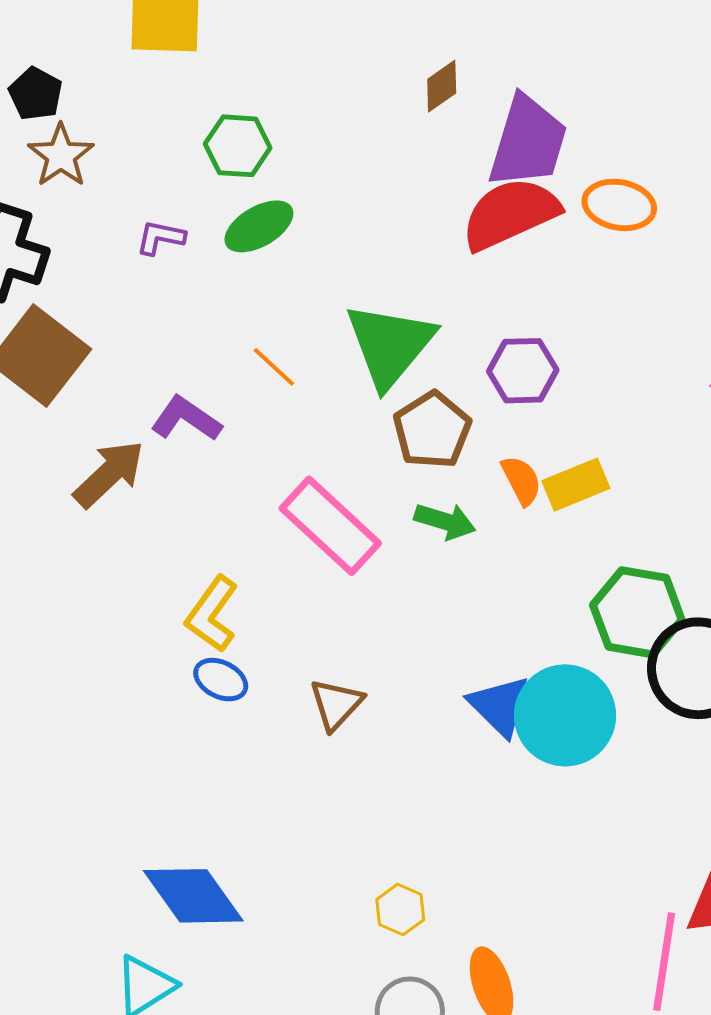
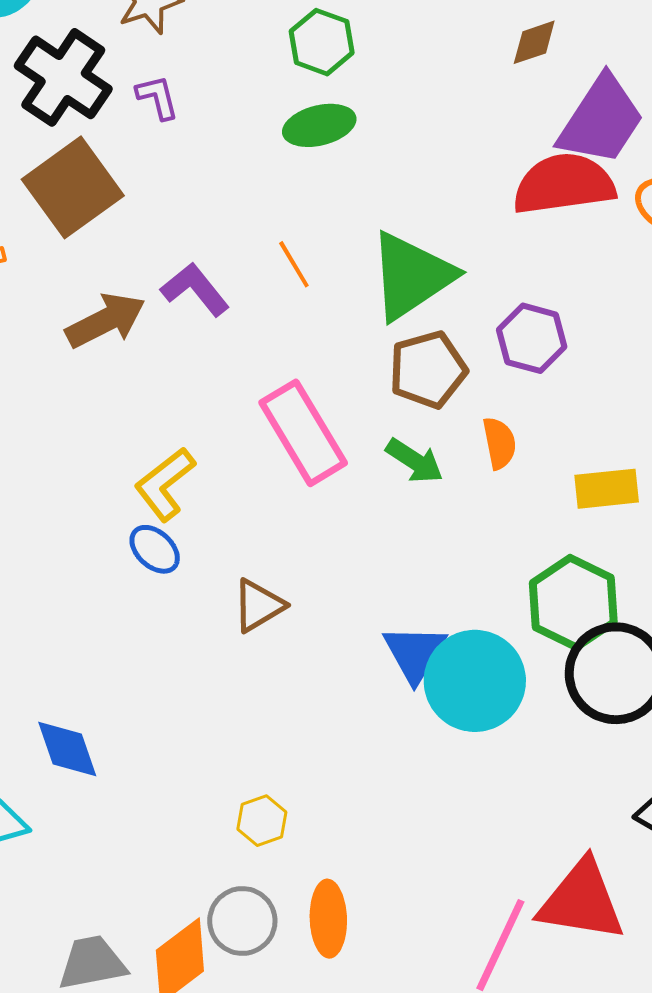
purple L-shape: (160, 237) -> (158, 97), moved, turned 48
yellow rectangle: (576, 485) -> (607, 489), moved
blue diamond: (193, 896) -> (67, 749), size x0.7

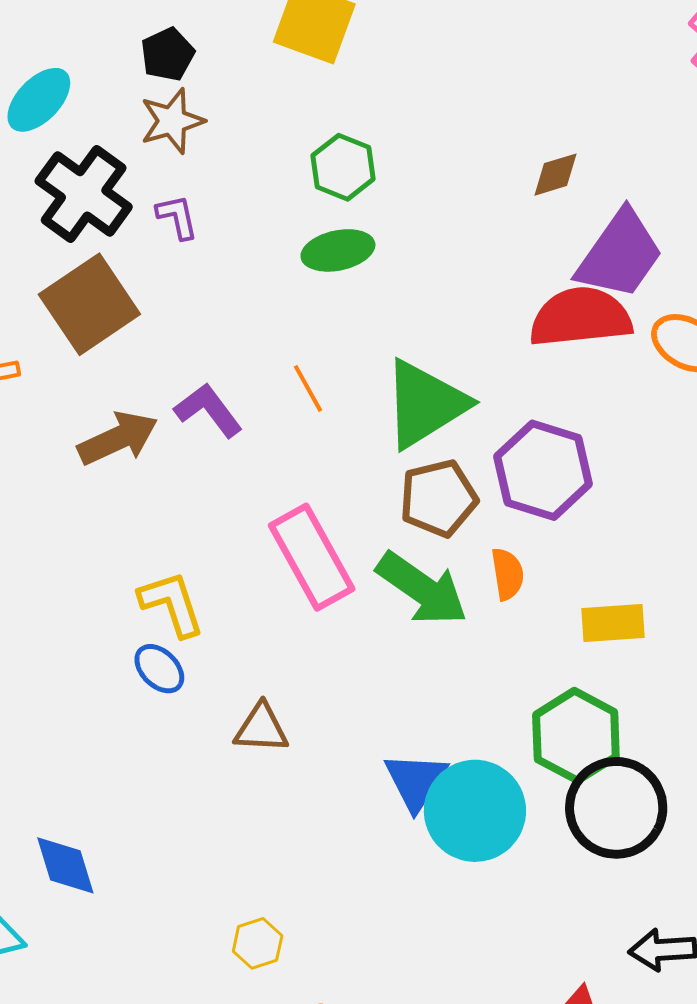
purple hexagon: (532, 338) -> (543, 470), size x1.4
green arrow: (415, 461) -> (422, 589), size x1.6
yellow L-shape: (165, 484) -> (172, 604), turned 108
brown triangle: (258, 606) -> (261, 728), turned 32

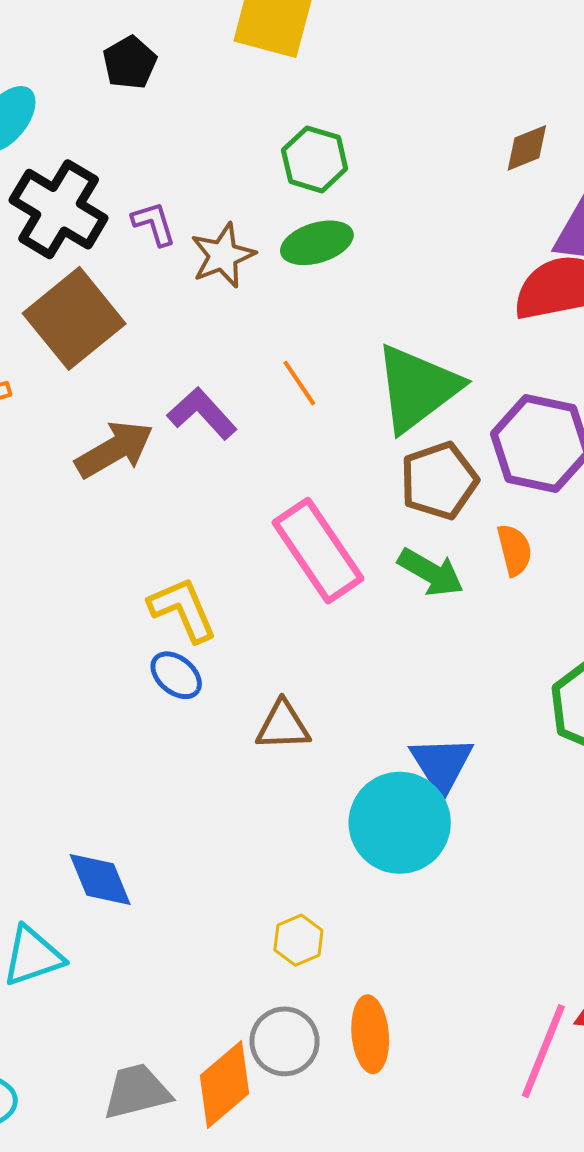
brown star: (172, 121) -> (223, 255), moved
green arrow: (422, 589) -> (431, 572), size x0.7
cyan circle: (475, 811) -> (400, 823), moved

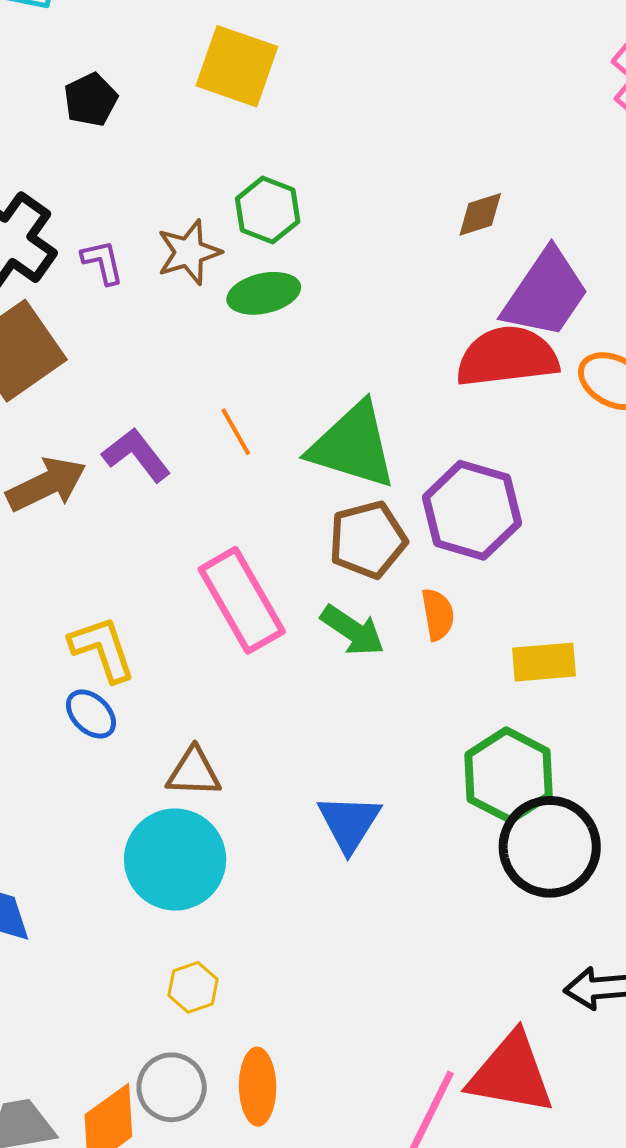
brown star: (223, 255) -> (189, 252), moved
green triangle: (417, 388) -> (353, 446), turned 50
cyan circle: (400, 823) -> (175, 859), moved

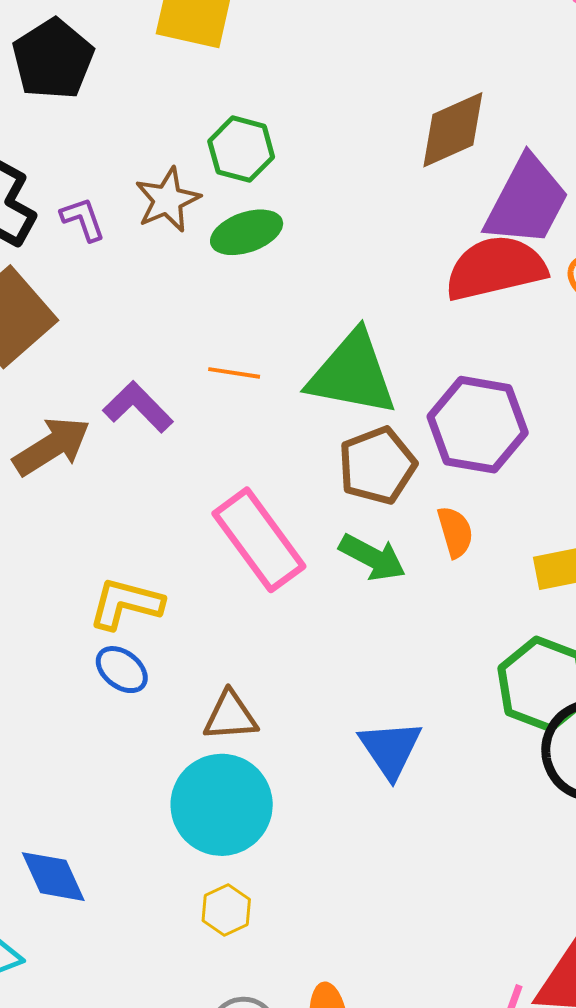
black pentagon: (91, 100) -> (53, 59), size x1.5
brown diamond: (480, 214) -> (453, 130), size x1.6
orange line: (236, 432) -> (234, 373), turned -45
yellow L-shape: (102, 649) -> (126, 604), turned -50
yellow hexagon: (193, 987) -> (226, 910), moved

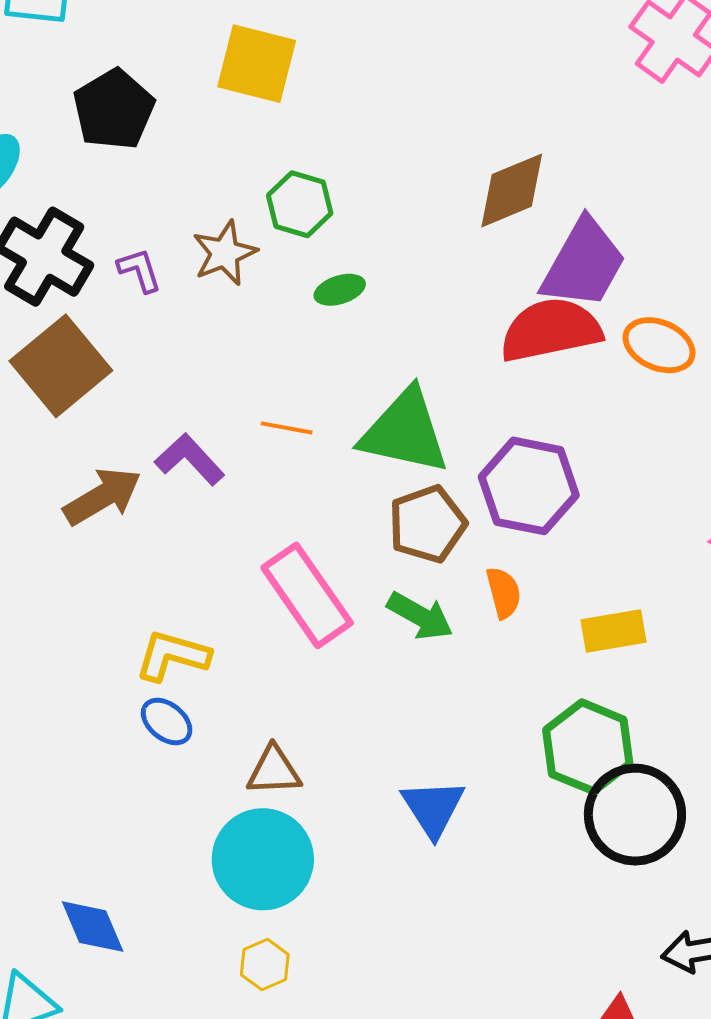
green ellipse: (247, 232) -> (340, 290), moved, size x0.7

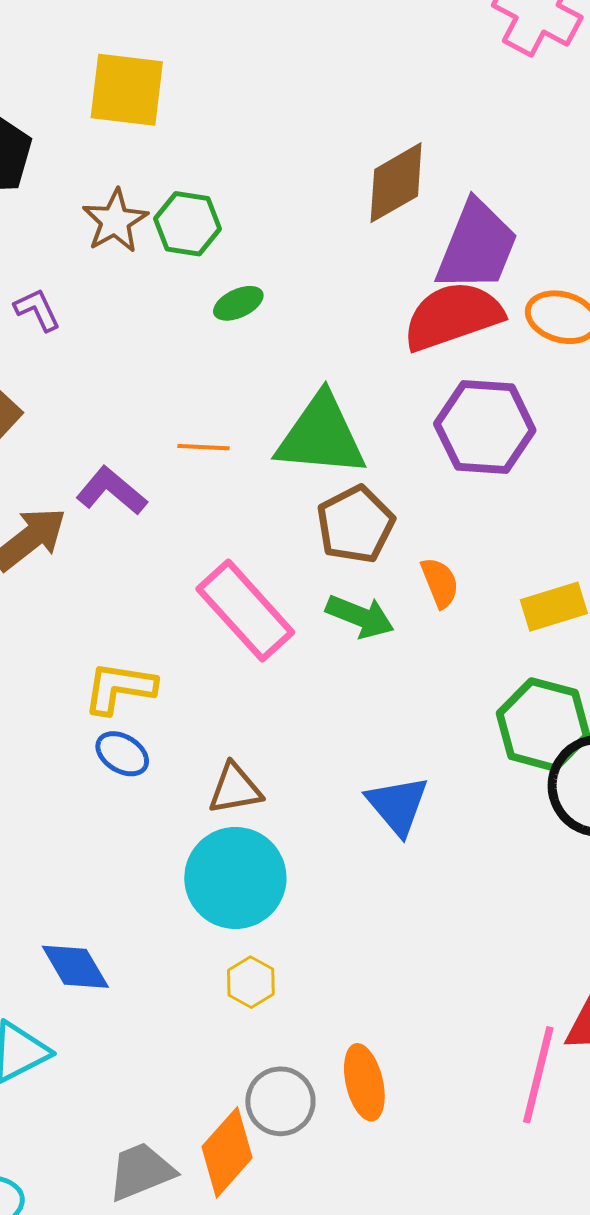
brown star: (225, 253) -> (115, 221), moved
purple hexagon: (529, 486) -> (485, 427), moved

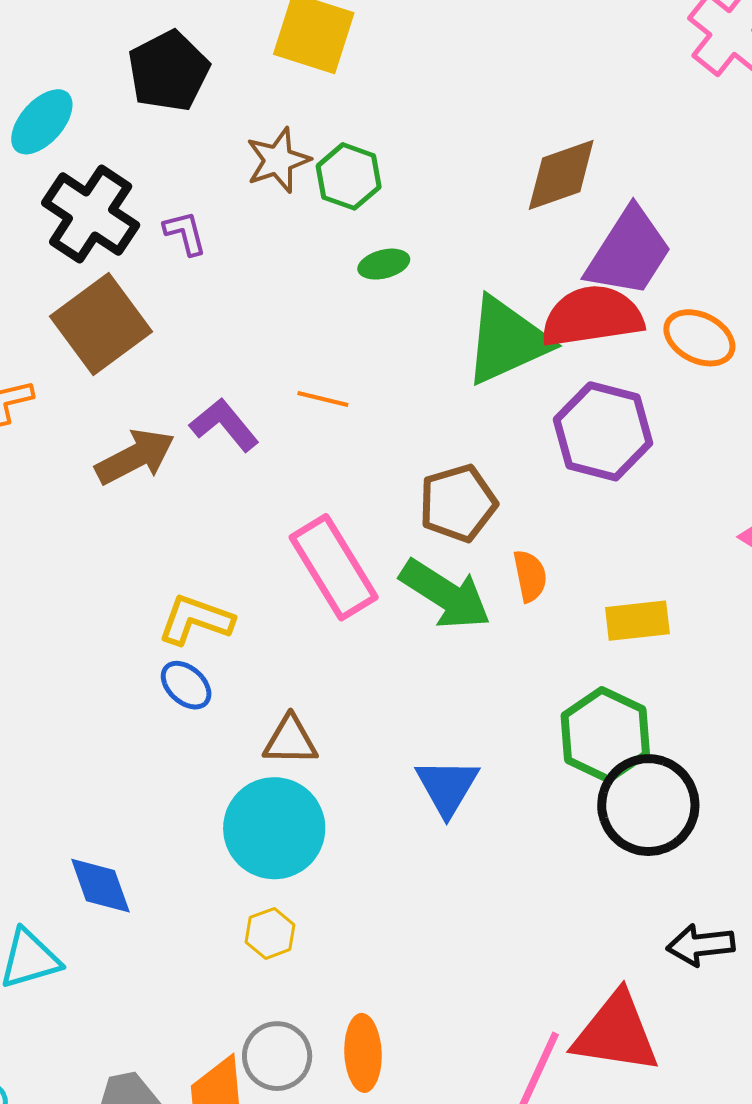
green triangle: (321, 436) -> (507, 341), moved, turned -40
green arrow: (360, 616) -> (445, 594), size x1.4

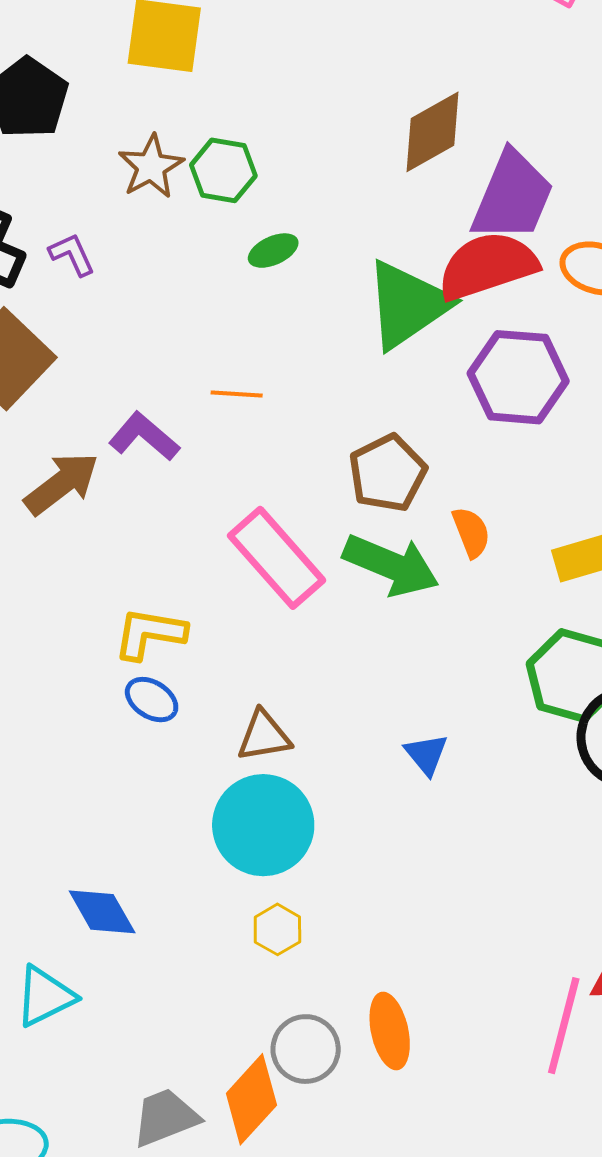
blue triangle: (447, 787) -> (426, 754), size x0.7

